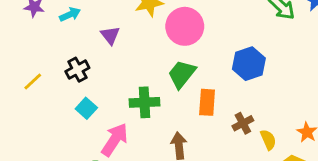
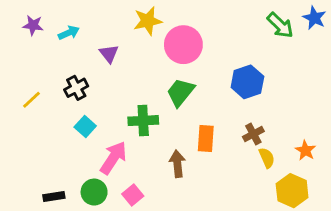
orange rectangle: (207, 102) -> (206, 138), moved
brown cross: (243, 123) -> (253, 134), moved

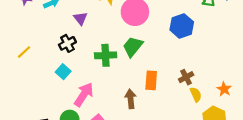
blue hexagon: (247, 82) -> (182, 26), moved
black cross: (76, 88) -> (67, 43), moved
green cross: (143, 121) -> (106, 55), moved

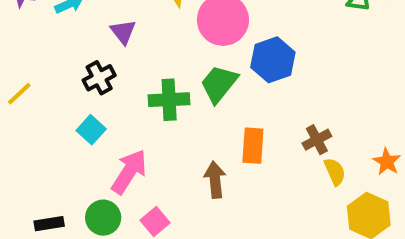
blue hexagon: (182, 26) -> (273, 60), moved

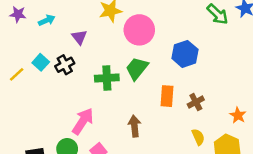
blue hexagon: (273, 60) -> (185, 54), moved
cyan square: (91, 130) -> (41, 62), moved
orange rectangle: (253, 146) -> (167, 96), moved
yellow semicircle: (335, 172) -> (198, 137), moved

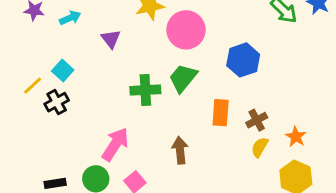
black cross: (65, 65) -> (57, 102), moved
orange star: (238, 115) -> (296, 137), moved
yellow semicircle: (198, 137) -> (260, 147), moved, turned -126

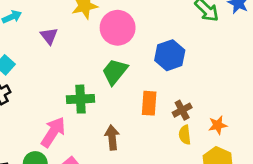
green cross: (145, 90) -> (81, 99), moved
orange star: (296, 137) -> (218, 125), turned 30
yellow semicircle: (260, 147) -> (185, 135), turned -36

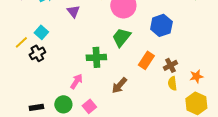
orange rectangle: (149, 103) -> (146, 60), turned 30
pink arrow: (53, 132) -> (76, 81), size x0.7
brown arrow: (112, 138) -> (119, 85), turned -132

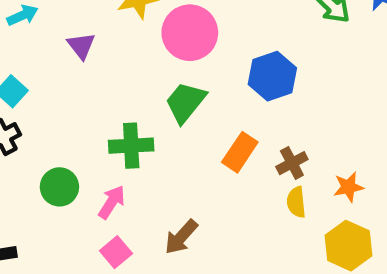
pink arrow: (76, 81) -> (112, 202), moved
brown arrow: (119, 85) -> (181, 237), moved
green circle: (63, 104) -> (59, 187), moved

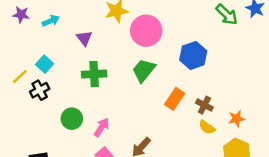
green cross: (131, 146) -> (94, 74), moved
brown cross: (292, 163) -> (204, 105), turned -35
yellow semicircle: (296, 202) -> (207, 127), turned -49

